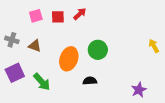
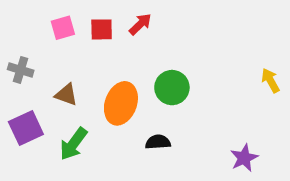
brown triangle: (35, 46) -> (66, 95), moved
green arrow: (42, 82) -> (73, 144), turned 78

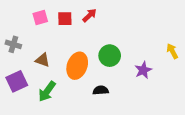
purple star: (244, 158) -> (143, 70), moved

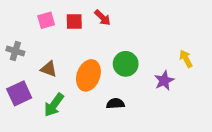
red arrow: (90, 15) -> (103, 18), turned 88
yellow arrow: (172, 51) -> (186, 59), moved

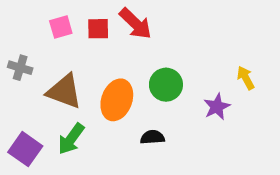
red arrow: (103, 18) -> (135, 24), size x1.5
brown triangle: (49, 69) -> (64, 91), size x1.6
purple square: (19, 93) -> (25, 149), moved, turned -30

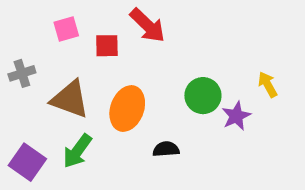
red square: (98, 29) -> (107, 46), moved
gray cross: (20, 68) -> (22, 73), turned -35
green circle: (166, 85) -> (203, 96), moved

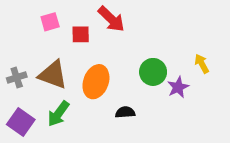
gray cross: (22, 73) -> (17, 77), moved

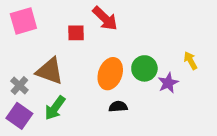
pink square: (50, 22) -> (23, 21), moved, size x1.5
gray cross: (17, 77) -> (19, 86), moved, turned -30
orange ellipse: (96, 82) -> (110, 74), moved

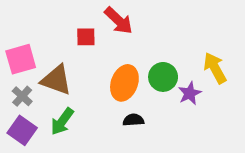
pink square: (23, 21) -> (21, 59), moved
yellow arrow: (190, 61) -> (215, 68), size x1.5

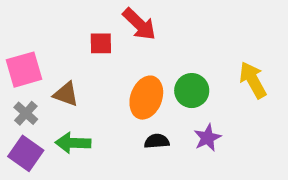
brown triangle: (56, 80) -> (66, 94), size x0.7
purple star: (190, 93) -> (207, 138), moved
green arrow: (62, 121) -> (73, 143), turned 56

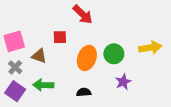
red square: (101, 43) -> (60, 37), moved
yellow arrow: (253, 80) -> (150, 48), turned 110
black semicircle: (157, 141) -> (84, 92), moved

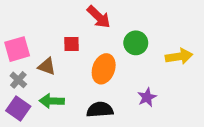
green circle: (114, 54) -> (136, 43), moved
black semicircle: (84, 92) -> (100, 110), size x1.5

